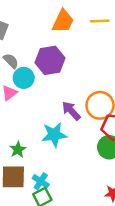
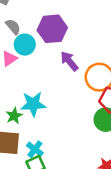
purple arrow: (71, 111) -> (69, 61), moved
cyan star: (54, 135) -> (33, 104), moved

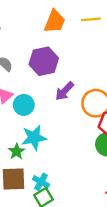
cyan circle: (25, 45) -> (24, 105), moved
purple arrow: (69, 61) -> (64, 91), turned -90

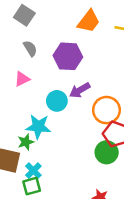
cyan circle: (24, 105) -> (57, 101), moved
green star: (17, 151) -> (26, 142), moved

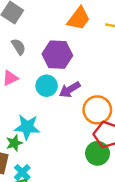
cyan circle: (57, 101) -> (47, 86), moved

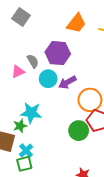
gray semicircle: (19, 47) -> (33, 61), moved
green circle: (98, 153) -> (79, 131), moved

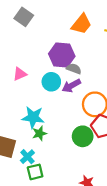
gray semicircle: (33, 61) -> (74, 69), moved, turned -40
green star: (20, 126) -> (40, 133), moved
green square: (24, 164) -> (35, 172), moved

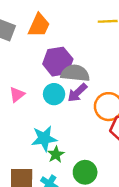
orange trapezoid: (81, 24) -> (39, 25), moved
gray semicircle: (74, 69) -> (75, 73), size x1.6
green circle: (83, 136) -> (85, 172), moved

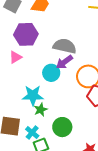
purple hexagon: (58, 62) -> (26, 34), moved
cyan circle: (54, 94) -> (51, 73), moved

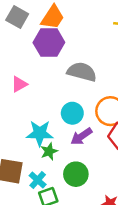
purple hexagon: (26, 34) -> (49, 42), moved
purple arrow: (64, 62) -> (81, 136), moved
cyan circle: (51, 73) -> (72, 113), moved

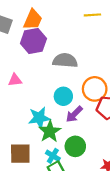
pink triangle: (19, 84) -> (15, 80), turned 32
green star: (49, 151) -> (50, 131), size x1.5
cyan cross: (38, 180) -> (53, 156), moved

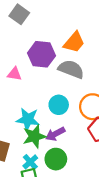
orange trapezoid: (33, 20) -> (74, 42), moved
purple hexagon: (33, 41) -> (41, 54), moved
purple arrow: (74, 114) -> (55, 134), moved

